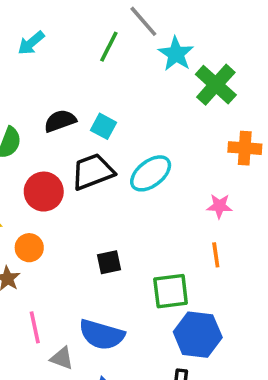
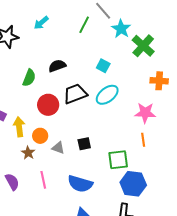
cyan square: (103, 126) -> (103, 66), moved
pink star: (219, 206) -> (145, 113), size x1.5
gray triangle: (62, 358) -> (58, 148), moved

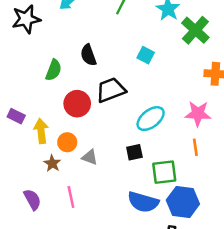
black semicircle: (57, 66) -> (88, 55), turned -90
cyan ellipse: (107, 95) -> (151, 119), moved
black square: (84, 144) -> (134, 152), moved
blue semicircle: (80, 184) -> (143, 202), moved

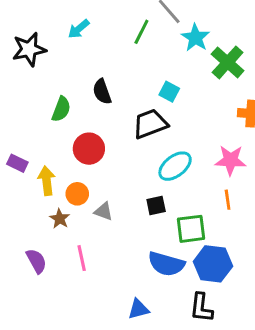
black trapezoid: (111, 90) -> (150, 124), moved

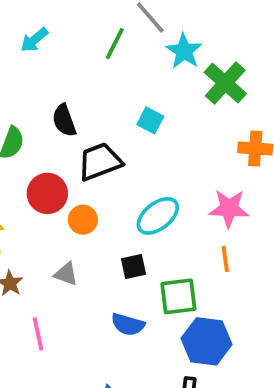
black trapezoid: (150, 124) -> (100, 162), moved
orange circle: (77, 194) -> (83, 220), moved
blue semicircle: (166, 264) -> (128, 325), moved, size x0.7

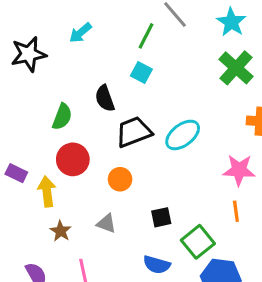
cyan star: (184, 51) -> (231, 22), moved
cyan square: (150, 120) -> (141, 72), moved
red circle: (47, 193) -> (73, 159), moved
cyan ellipse: (158, 216) -> (183, 135), moved
green square: (178, 296) -> (198, 242), turned -32

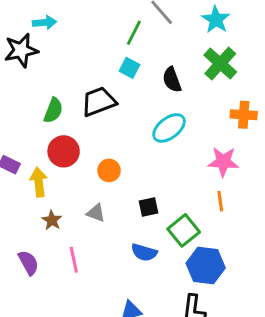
cyan arrow: (80, 33) -> (45, 23), moved, turned -145
black semicircle: (105, 98) -> (172, 80), moved
black trapezoid: (134, 132) -> (99, 102), moved

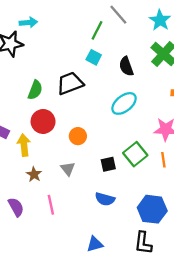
gray triangle: (96, 213) -> (68, 169), turned 32
green square: (184, 230) -> (135, 154), moved

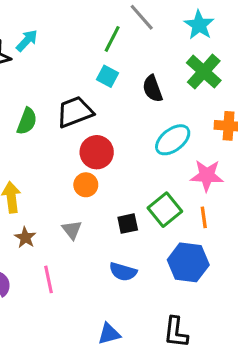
cyan arrow: (28, 22) -> (27, 41), moved, turned -42
cyan ellipse: (124, 103) -> (173, 140), moved
red circle: (43, 121) -> (97, 152), moved
blue hexagon: (152, 209) -> (188, 262), moved

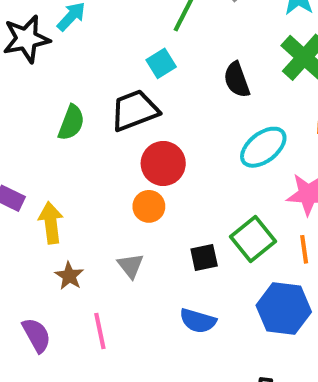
cyan square: (108, 76) -> (161, 63), moved, turned 30

